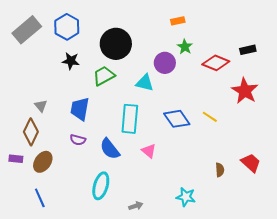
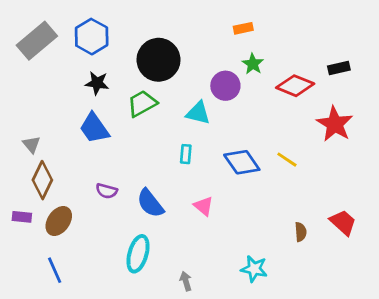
gray triangle: (41, 106) -> (31, 144), moved
blue trapezoid: (80, 109) -> (94, 128), moved, turned -45
cyan rectangle: (130, 119) -> (186, 154), moved, size x0.5
gray arrow: (136, 206) -> (186, 281), turned -88

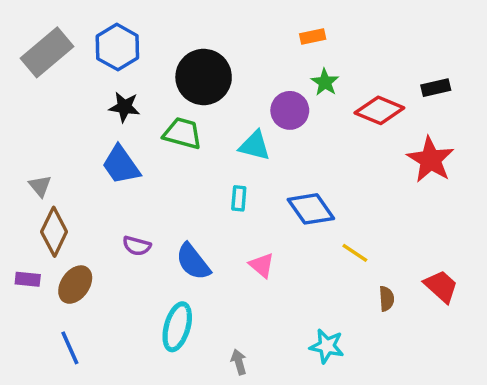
green trapezoid: (142, 103) -> (182, 133), turned 44
yellow line: (287, 160) -> (355, 253), moved

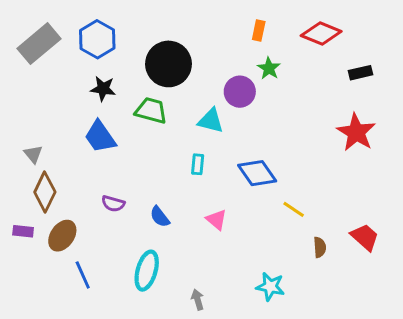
orange rectangle: (313, 37) -> (259, 31), turned -66
red diamond: (379, 110) -> (321, 33), moved
blue semicircle: (193, 262) -> (160, 217), size x0.7
blue line: (70, 348) -> (83, 275), moved

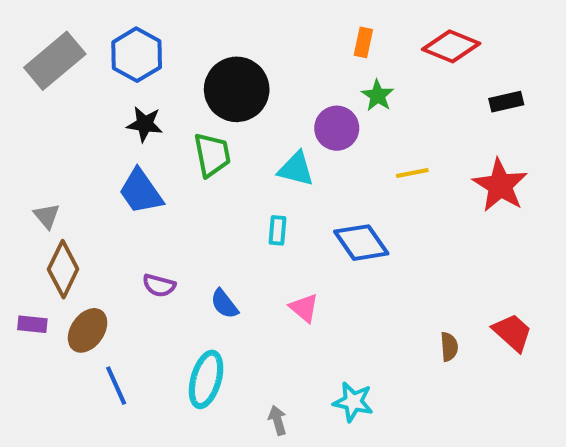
green trapezoid: (151, 111) -> (212, 155), turned 64
yellow line: (294, 209) -> (412, 173), moved, turned -45
cyan star: (270, 287) -> (353, 402), moved

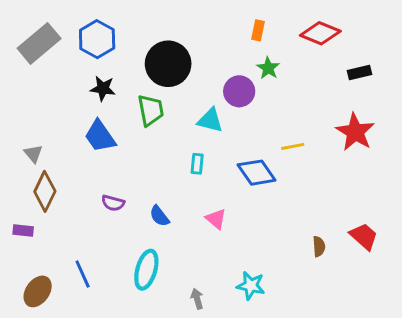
yellow line: (412, 173) -> (293, 146), moved
brown ellipse: (88, 330) -> (38, 291), moved

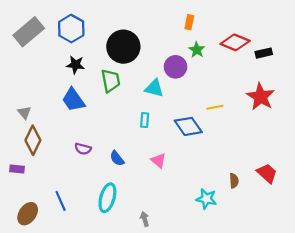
red diamond: (320, 33) -> (235, 42), moved
cyan star: (251, 286) -> (206, 199), moved

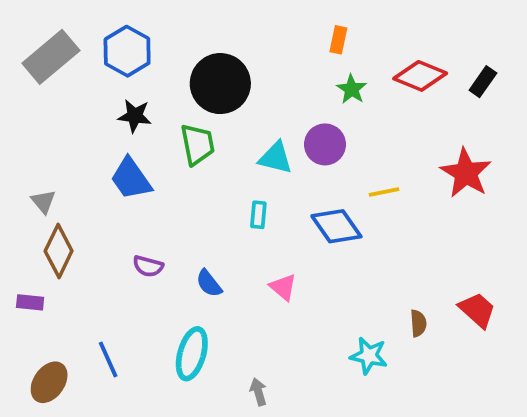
black rectangle: (264, 53) -> (483, 82), moved, turned -42
purple circle: (175, 67) -> (325, 144), moved

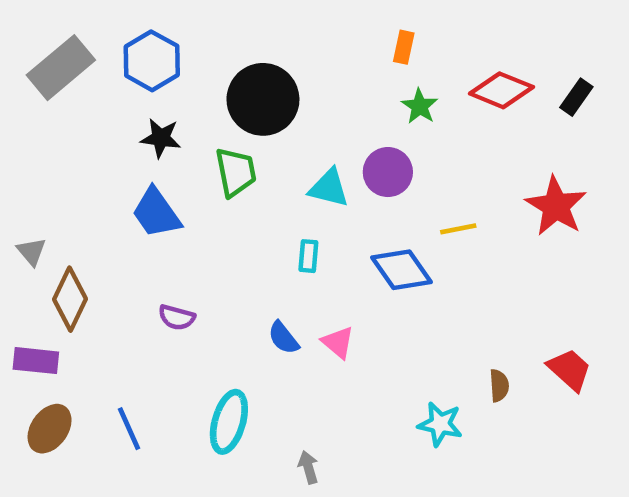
gray triangle: (43, 202) -> (31, 252), moved
blue semicircle: (209, 283) -> (283, 338), moved
purple rectangle: (30, 302) -> (36, 361), size x1.4
brown ellipse: (49, 382) -> (50, 429), moved

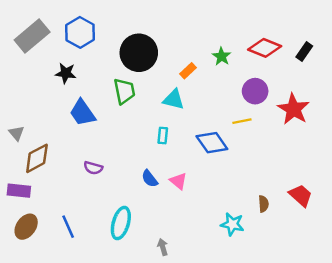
orange rectangle: (404, 47) -> (188, 71), moved, turned 35
black star: (161, 138) -> (66, 73), moved
purple circle: (388, 172) -> (255, 91), moved
brown diamond: (70, 299) -> (37, 158), turned 36

